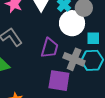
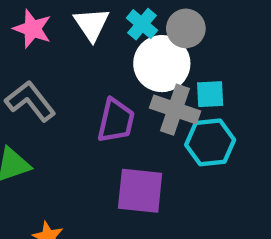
gray cross: (74, 59) -> (175, 110), moved

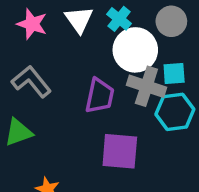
gray circle: (186, 28) -> (171, 21), moved

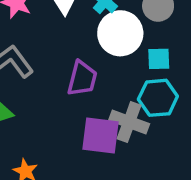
gray cross: (146, 86) -> (129, 122), moved

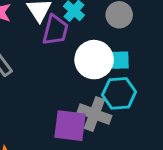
white circle: (120, 33) -> (94, 60), moved
purple trapezoid: (82, 79) -> (55, 30), moved

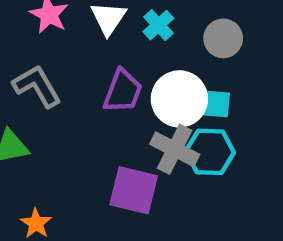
purple trapezoid: (55, 30) -> (123, 91), moved
gray cross: (94, 114) -> (175, 149), moved

